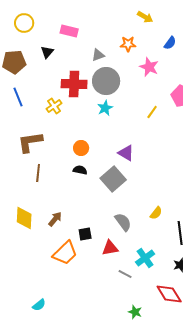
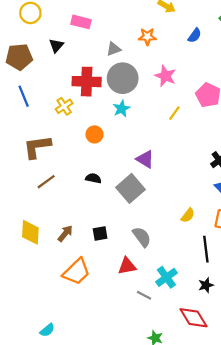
pink star: (149, 67) -> (165, 76), moved
orange circle: (81, 148) -> (94, 134), moved
brown line: (38, 173) -> (46, 182), turned 48
yellow semicircle: (156, 213) -> (188, 215), moved
black square: (85, 234) -> (100, 233), moved

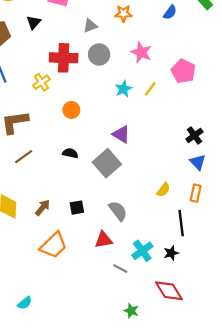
gray circle: (123, 78) -> (99, 55), size x0.7
cyan star: (121, 109) -> (123, 89), moved
black star: (206, 285) -> (171, 253), moved

